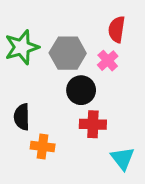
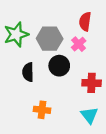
black semicircle: (22, 117) -> (28, 72), moved
red cross: (93, 124) -> (92, 83), moved
orange cross: (43, 146) -> (42, 110), moved

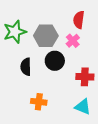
cyan triangle: (89, 115) -> (83, 107), turned -30

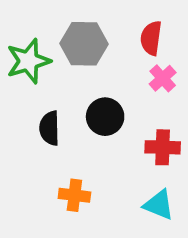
gray hexagon: (46, 36) -> (84, 44), moved
pink cross: (73, 41) -> (163, 78), moved

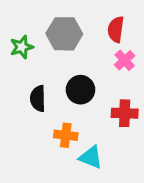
green star: (28, 61) -> (22, 47), size x0.7
orange cross: (74, 195) -> (66, 135), moved
cyan triangle: (159, 205) -> (91, 157), moved

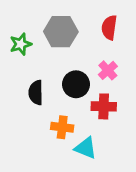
pink cross: (125, 60) -> (108, 70), moved
red cross: (125, 113) -> (104, 106), moved

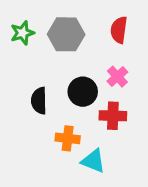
green star: (21, 44) -> (22, 33), moved

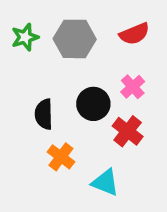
red semicircle: (119, 30) -> (134, 34), turned -120
red cross: (113, 116) -> (128, 131), turned 36
orange cross: (68, 138) -> (61, 157), moved, turned 30

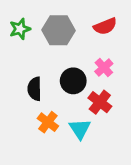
cyan triangle: (105, 182) -> (80, 129), moved, turned 35

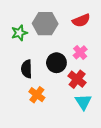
green star: (20, 29) -> (19, 33), moved
cyan triangle: (80, 129) -> (83, 102), moved

